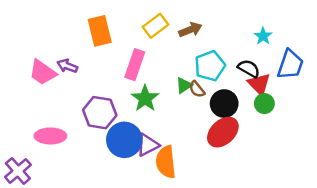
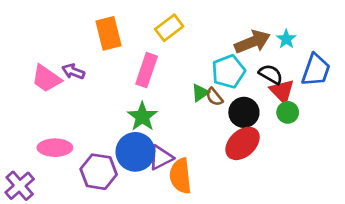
brown arrow: (190, 30) -> (252, 42), moved, size x1.4
green star: (145, 98) -> (142, 117), moved
purple hexagon: (100, 113) -> (99, 172), moved

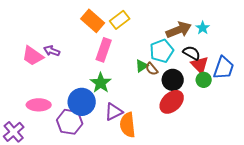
orange rectangle: (109, 33) -> (93, 21), moved, turned -35
blue trapezoid: (316, 70) -> (224, 68), moved
blue circle: (135, 152) -> (82, 102), moved

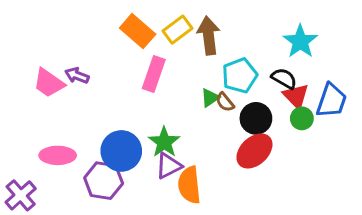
cyan star: (203, 28) -> (300, 41), size x1.6
brown arrow: (179, 30) -> (209, 36), moved, turned -75
green star: (101, 83) -> (164, 142), moved

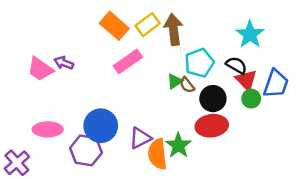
pink rectangle: (154, 74) -> (128, 62), turned 36
green star: (164, 142) -> (178, 145), moved
red ellipse: (254, 151) -> (212, 126), turned 36

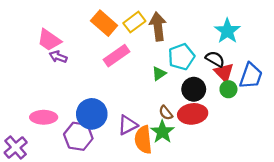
pink trapezoid: (40, 69) -> (49, 40), moved
brown semicircle: (187, 85) -> (166, 113), moved

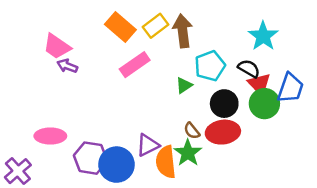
green circle: (228, 89) -> (264, 104), size x1.5
blue circle: (92, 114) -> (117, 165), moved

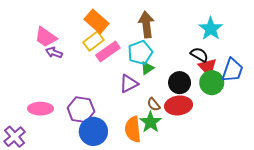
yellow rectangle: (155, 26) -> (93, 41), moved
cyan pentagon: (210, 66) -> (140, 53), moved
purple triangle: (148, 145) -> (129, 84), moved
purple hexagon: (91, 158) -> (81, 110), moved

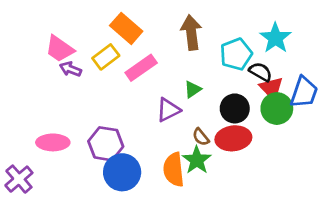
yellow rectangle: (93, 41) -> (106, 57), moved
cyan pentagon: (140, 53) -> (236, 54), moved

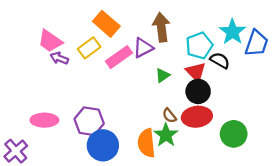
red triangle: (271, 88) -> (196, 72), moved
blue trapezoid: (304, 92) -> (257, 43), moved
green circle: (277, 108) -> (234, 134), moved
purple triangle: (168, 110) -> (143, 48), moved

